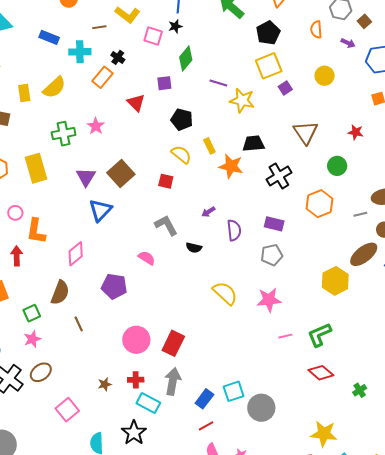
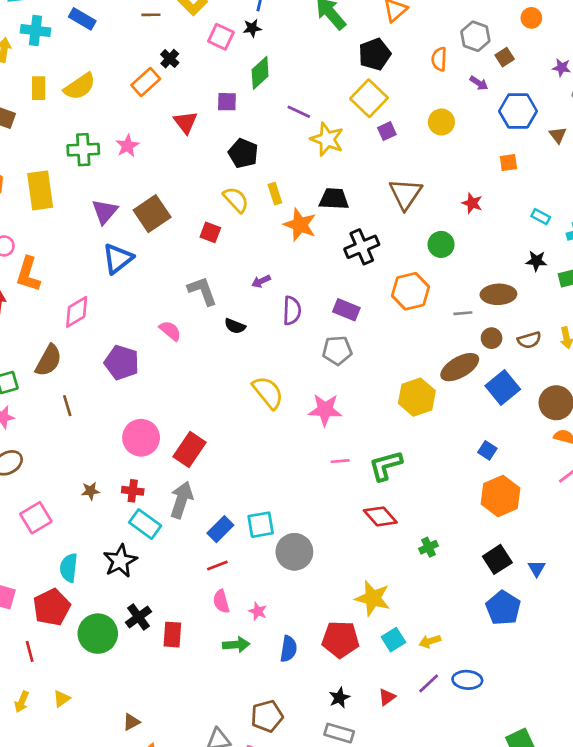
cyan cross: (80, 52) -> (35, 31), moved
yellow square: (269, 66) -> (369, 98), turned -32

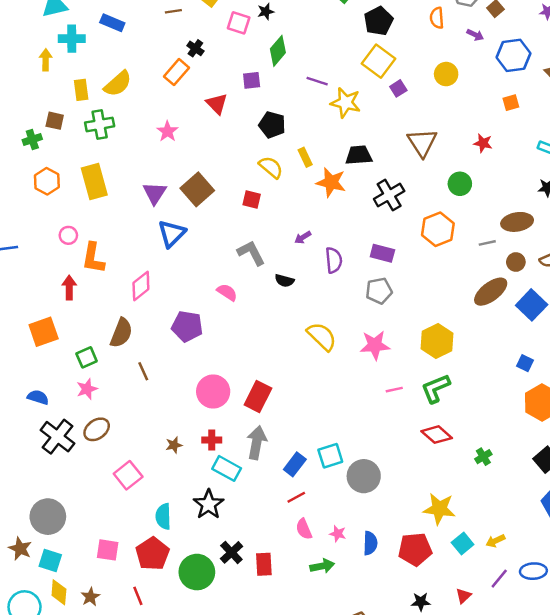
green cross: (83, 150) -> (100, 124), moved
yellow hexagon: (417, 397) -> (437, 341), moved
blue semicircle: (289, 649) -> (370, 543), moved
black star: (339, 698) -> (421, 602), turned 30

